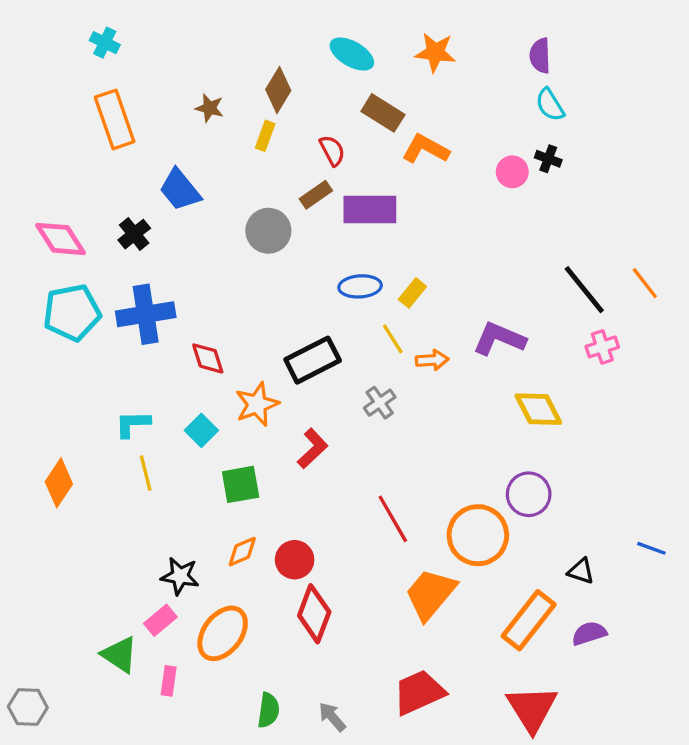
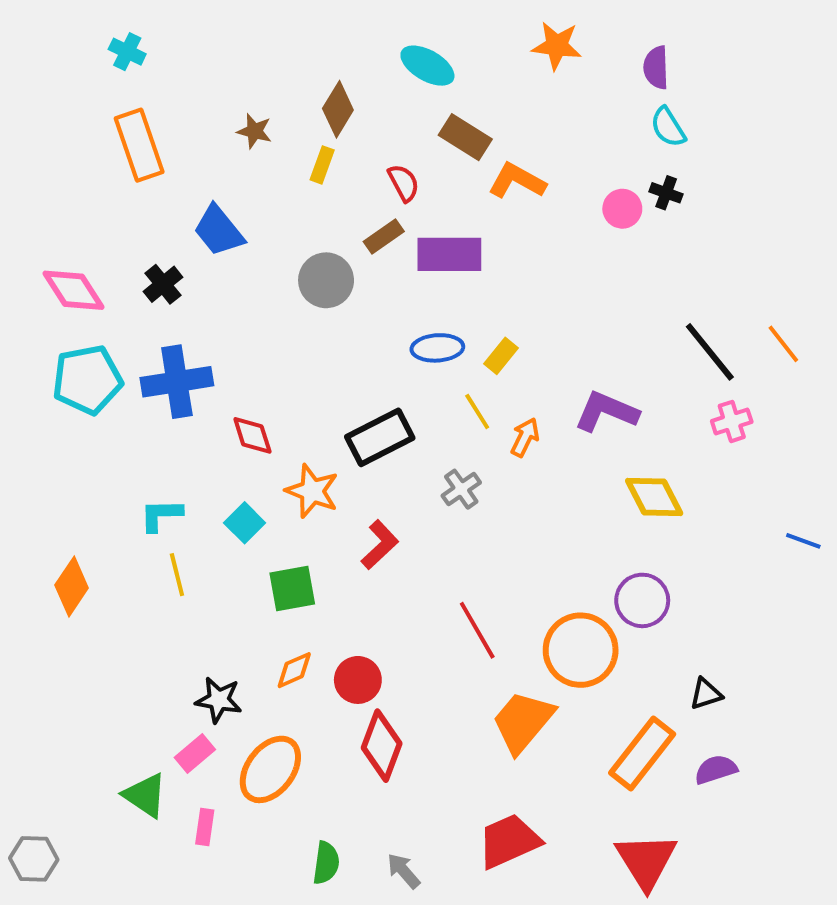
orange star: (435, 52) -> (557, 46), moved
orange arrow: (432, 360) -> (525, 437), turned -60
orange star: (257, 404) -> (312, 491), turned -30
blue line: (651, 548) -> (803, 541), moved
black triangle: (581, 571) -> (706, 694), turned -36

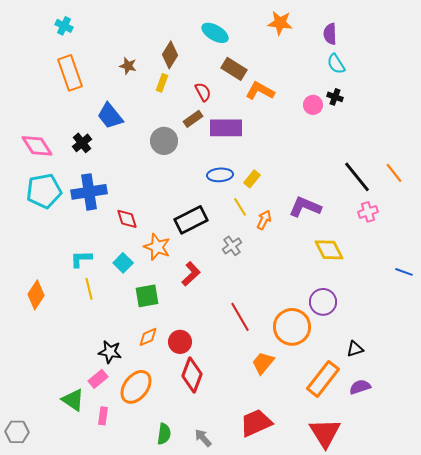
orange trapezoid: (523, 722) -> (263, 363), size x0.7

